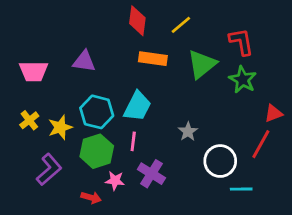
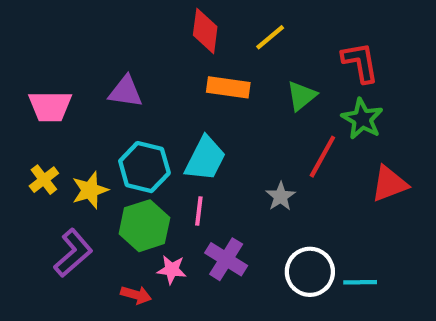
green triangle: (202, 64) -> (302, 96), size x0.7
red triangle: (274, 113) -> (389, 184), moved, size x1.4
red line: (261, 144) -> (322, 157), moved
white circle: (220, 161) -> (310, 272), moved

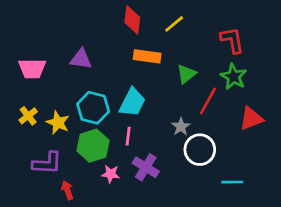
green triangle: (302, 96) -> (186, 74), moved
yellow star: (90, 190) -> (58, 123), turned -30
purple L-shape: (73, 253) -> (47, 163), turned 44
white circle: (310, 272) -> (200, 150), moved
red arrow: (136, 295) -> (67, 190), moved, turned -126

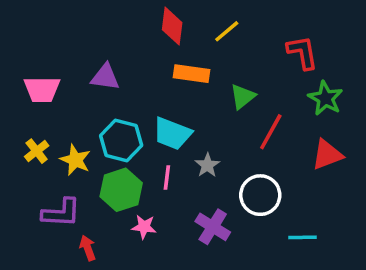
green star: (234, 77) -> (325, 98), moved
cyan trapezoid: (132, 102) -> (172, 133), turned 84
gray star: (181, 127) -> (207, 165), moved
purple cross: (146, 167) -> (213, 227), moved

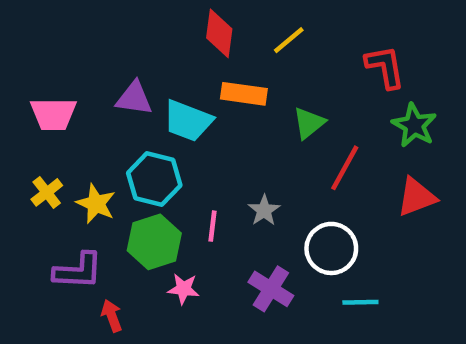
cyan trapezoid: (172, 133) -> (188, 121), moved
cyan line: (303, 237) -> (360, 302), moved

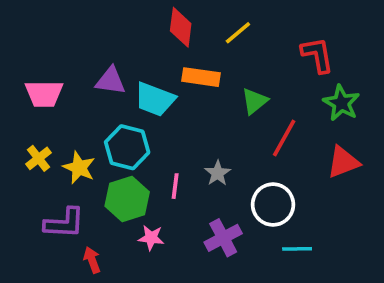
purple cross: (271, 289) -> (223, 238), turned 30

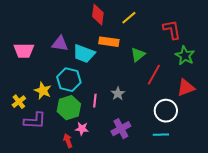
yellow cross: (38, 158) -> (19, 102), moved
white circle: (273, 205) -> (166, 111), moved
red arrow: (92, 260) -> (68, 141), moved

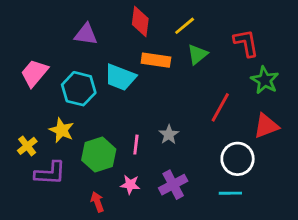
purple triangle: (60, 44) -> (86, 34), moved
pink trapezoid: (24, 51) -> (34, 73), turned 130
green triangle: (138, 55) -> (197, 54), moved
cyan hexagon: (69, 80) -> (79, 89), moved
pink star: (82, 129) -> (130, 185), moved

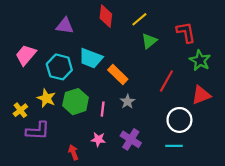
orange rectangle: (156, 60) -> (118, 74), moved, turned 36
green hexagon: (99, 155) -> (76, 102), moved
purple cross: (173, 185) -> (131, 139), turned -30

